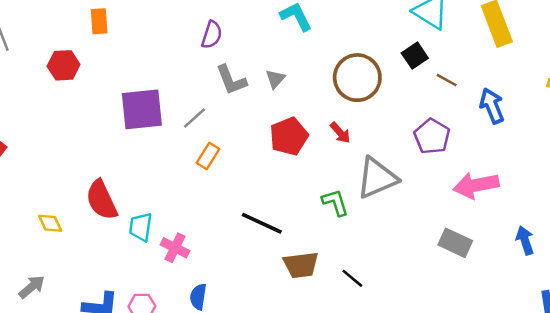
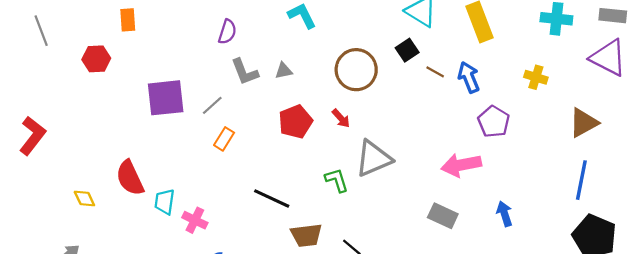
gray triangle: (275, 79) -> (284, 71), turned 36
blue arrow: (492, 106) -> (469, 77), moved
purple pentagon: (432, 136) -> (494, 122), moved

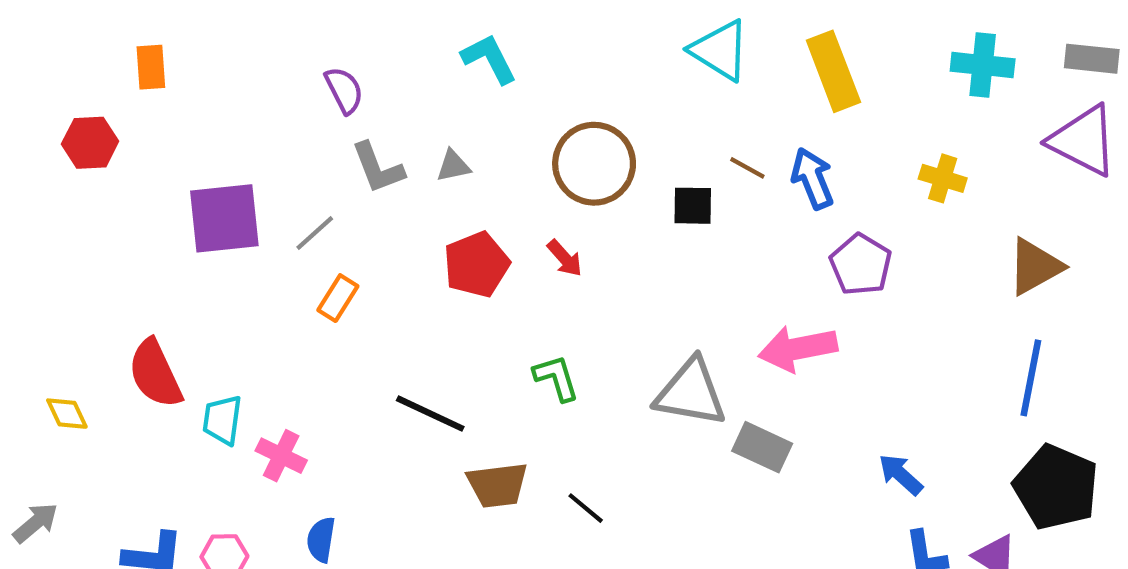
purple semicircle: (227, 32) -> (344, 90), turned -45
black square: (407, 50) -> (693, 206), moved, turned 35
gray triangle: (373, 158) -> (691, 393), moved, turned 33
blue arrow: (504, 214) -> (901, 475), moved, turned -30

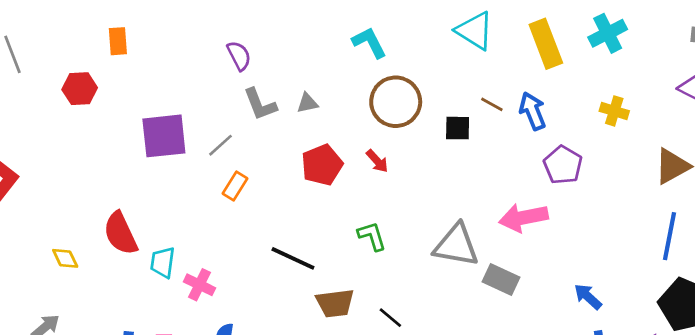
cyan L-shape: (489, 59) -> (369, 42), moved
cyan cross: (983, 65) -> (608, 33), moved, turned -33

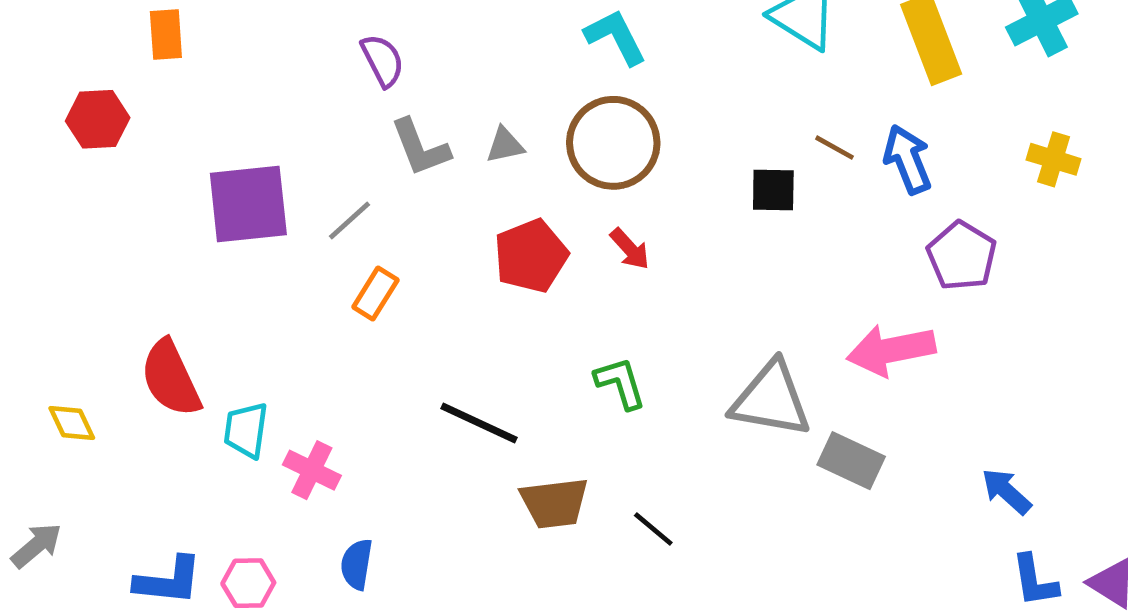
brown circle: (396, 102) -> (613, 143), moved

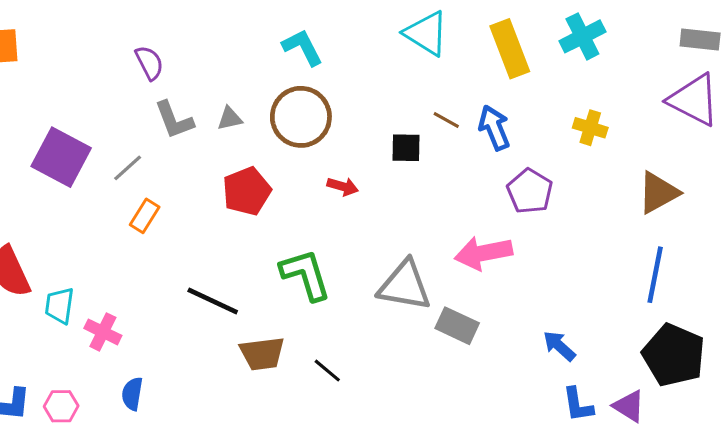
purple square: (248, 204) -> (61, 157), turned 34
red arrow: (630, 249) -> (343, 186), moved, turned -32
green L-shape: (620, 383) -> (306, 275), size x1.5

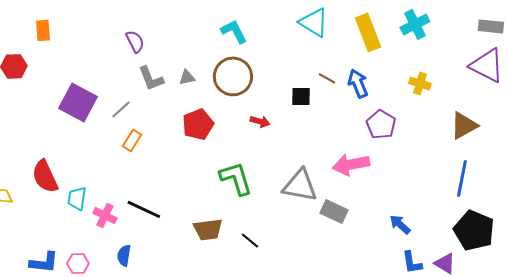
black line: (213, 301) -> (144, 209), moved

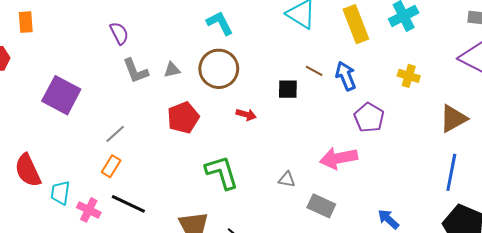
gray line: (121, 109) -> (115, 134), moved
orange rectangle: (132, 140) -> (111, 166), moved
gray triangle: (300, 185) -> (287, 179), size x0.5

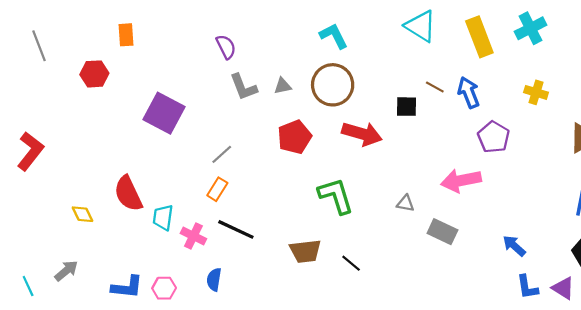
red arrow: (246, 114) -> (362, 134), size x1.8

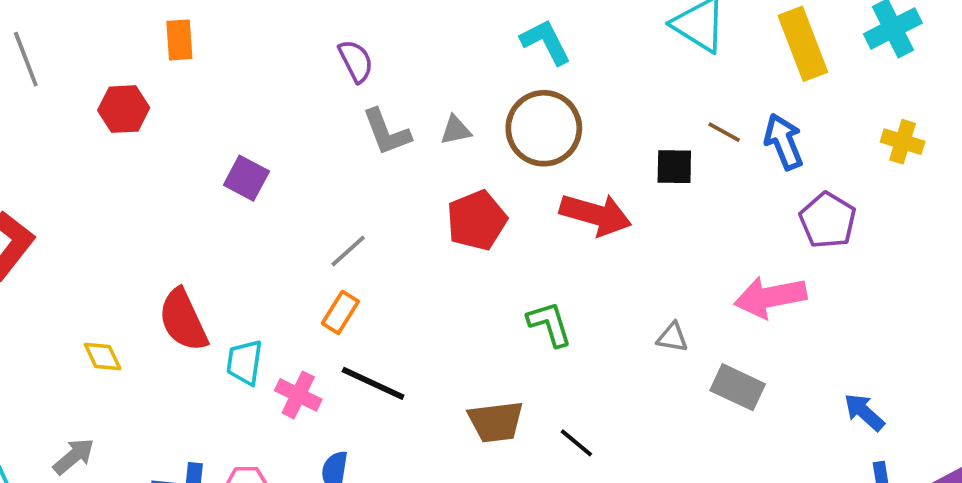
purple square: (164, 113) -> (246, 178), size x0.6
green L-shape: (336, 196) -> (550, 324), size x0.7

